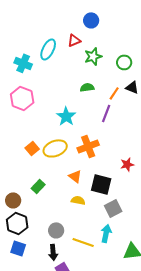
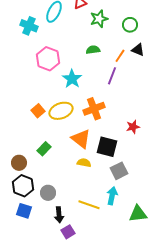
pink hexagon: (22, 98) -> (48, 59), moved
orange triangle: (75, 176) -> (81, 139), size x1.5
gray circle: (56, 230) -> (48, 193), moved

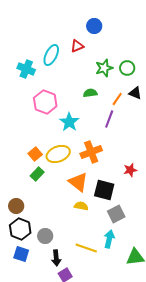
green star: (99, 19) -> (104, 68), moved
green rectangle: (44, 149) -> (37, 174), moved

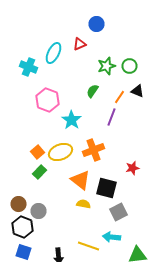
green semicircle: (90, 93) -> (92, 91), turned -48
gray circle: (45, 236) -> (38, 211), moved
cyan arrow: (109, 239) -> (112, 237), turned -96

